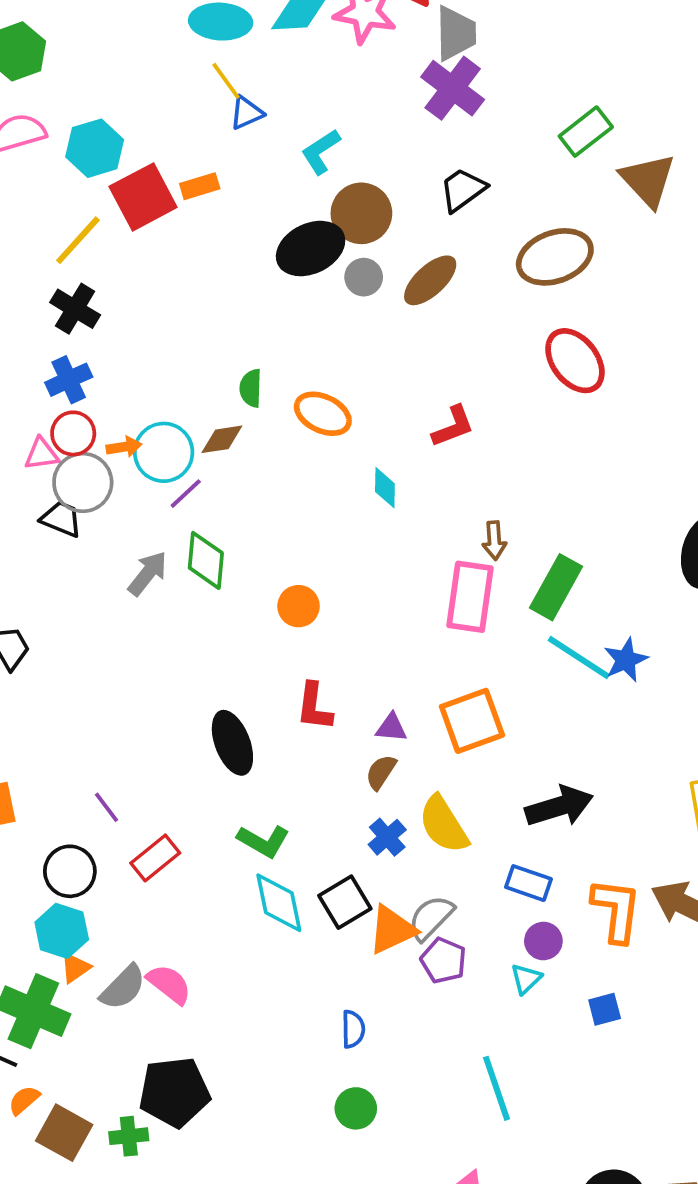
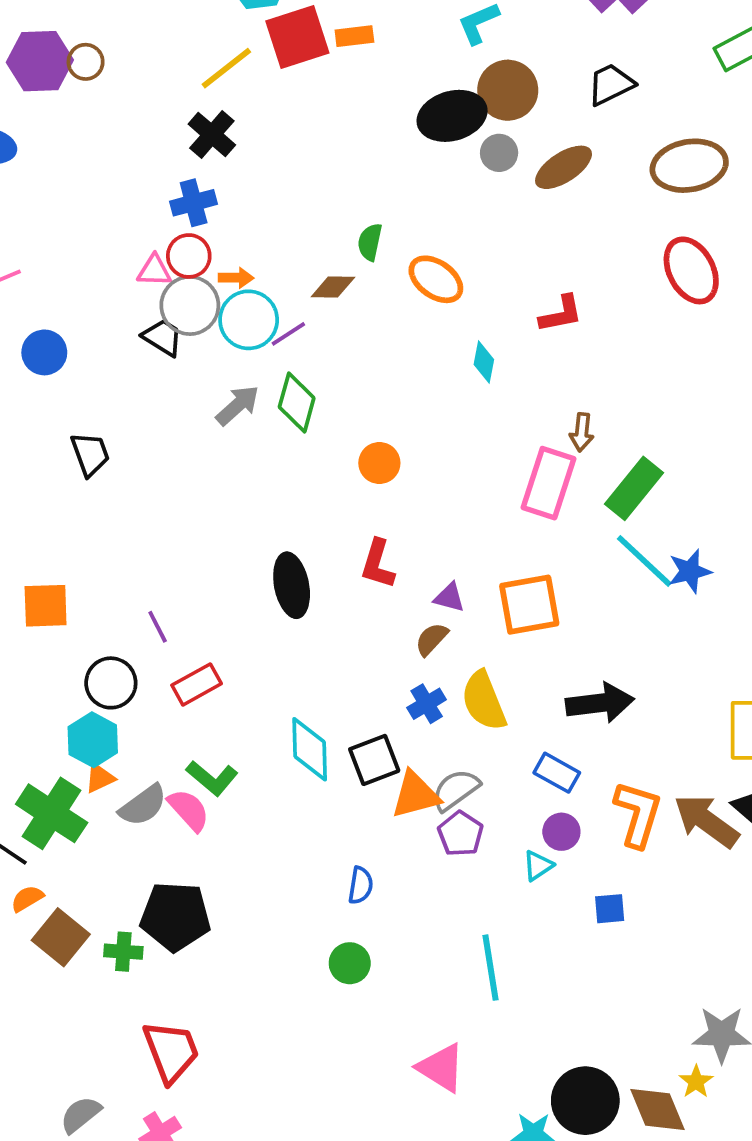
cyan circle: (164, 452) -> (249, 320), moved
green L-shape: (263, 841) -> (212, 778), moved

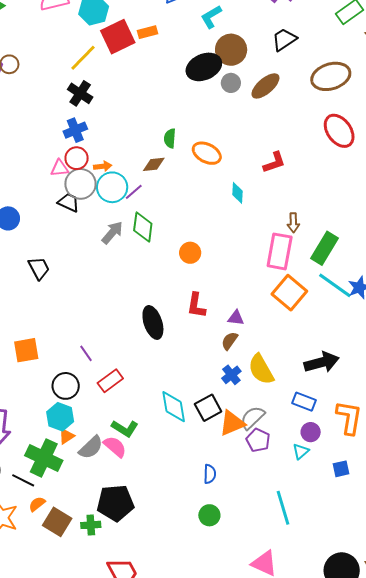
orange square: (529, 605) -> (289, 293), moved, turned -32

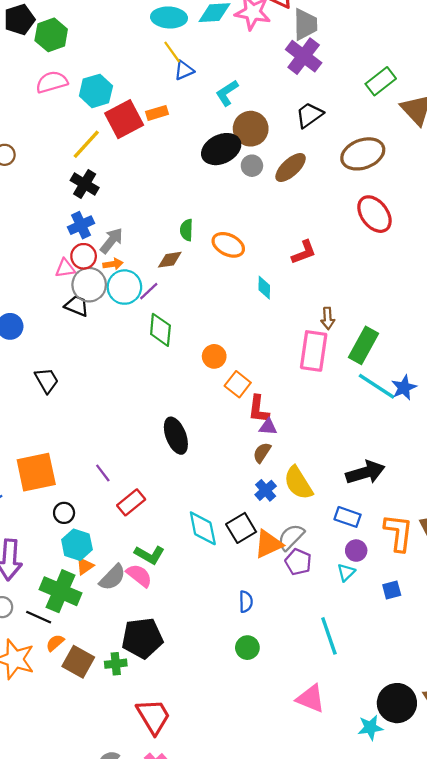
gray arrow: (112, 233) -> (112, 241), moved
orange square: (289, 293) -> (238, 384), moved, size x0.7
red L-shape: (196, 305) -> (259, 409), moved
orange square: (26, 350) -> (36, 472), size x1.4
black circle: (66, 386) -> (64, 513), moved, size x0.7

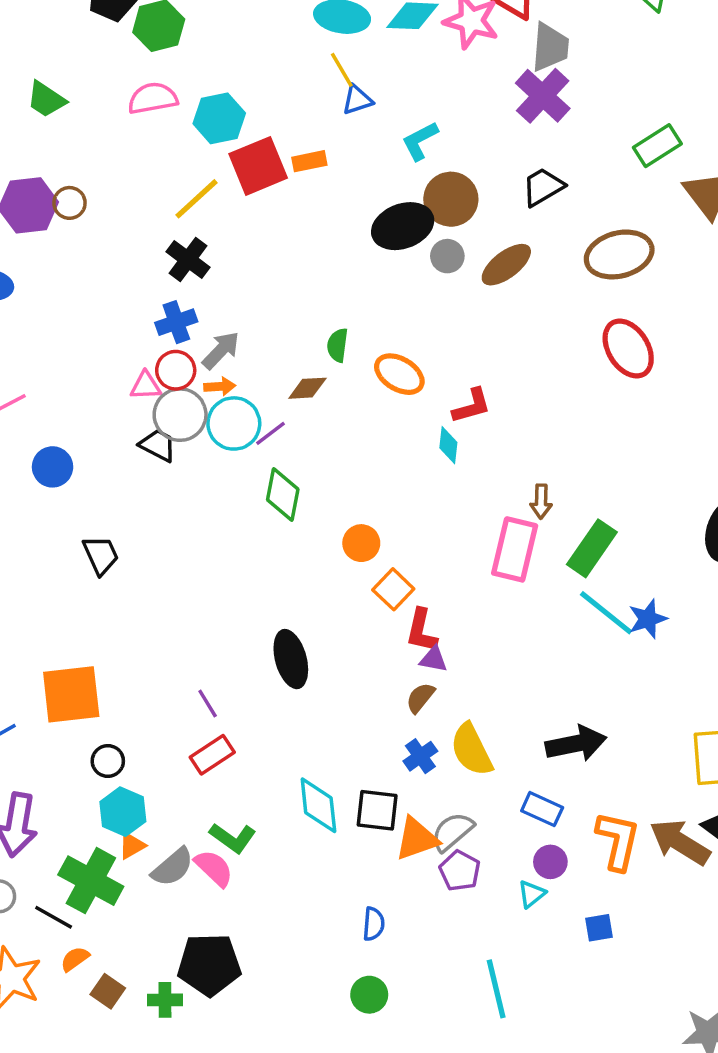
red L-shape: (304, 252) -> (472, 406), moved
purple line: (103, 473) -> (208, 703), moved
black square: (241, 528) -> (377, 810), turned 32
brown square: (78, 662) -> (108, 991), size x0.7

